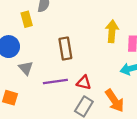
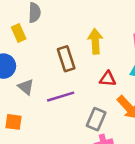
yellow arrow: (112, 31) -> (95, 41), moved
red triangle: (84, 83) -> (108, 79), moved

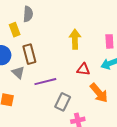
brown rectangle: (66, 59) -> (29, 54), moved
gray rectangle: (96, 119) -> (63, 102), moved

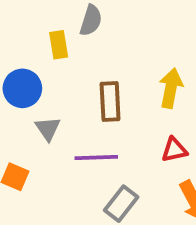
brown rectangle: (29, 54) -> (110, 102), moved
red triangle: (83, 69) -> (174, 150), turned -32

